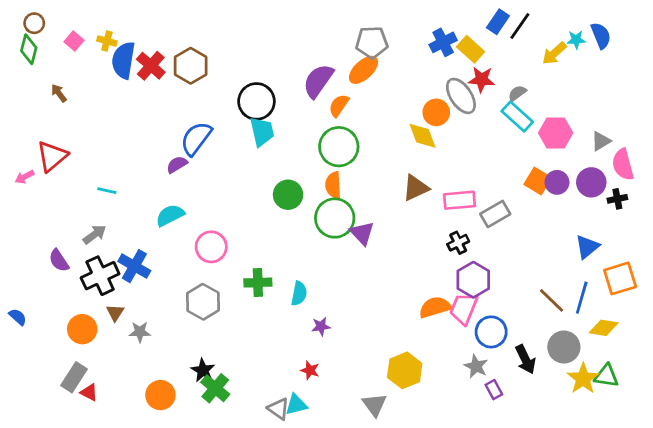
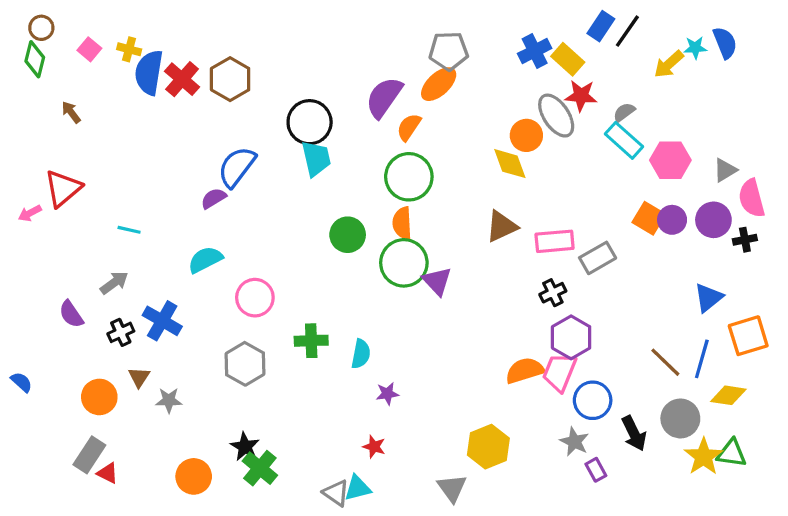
black cross: (100, 276) -> (121, 332), size x0.6

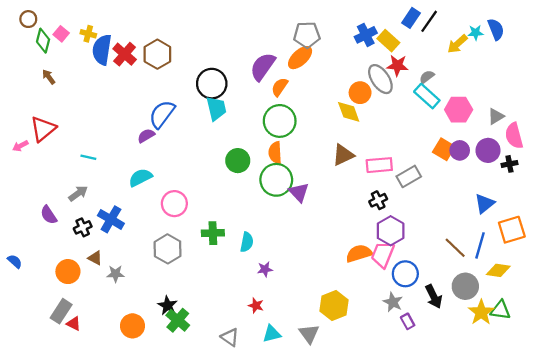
green diamond: (35, 59) -> (43, 41), moved
brown triangle: (139, 377) -> (95, 258), turned -35
cyan triangle: (358, 488) -> (272, 334), moved

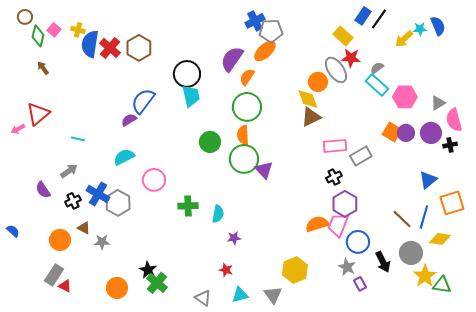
blue cross: (366, 35) -> (255, 21), moved
brown triangle: (343, 155) -> (311, 117), moved
gray hexagon: (168, 249) -> (118, 203), moved
green triangle: (500, 310) -> (442, 285), moved

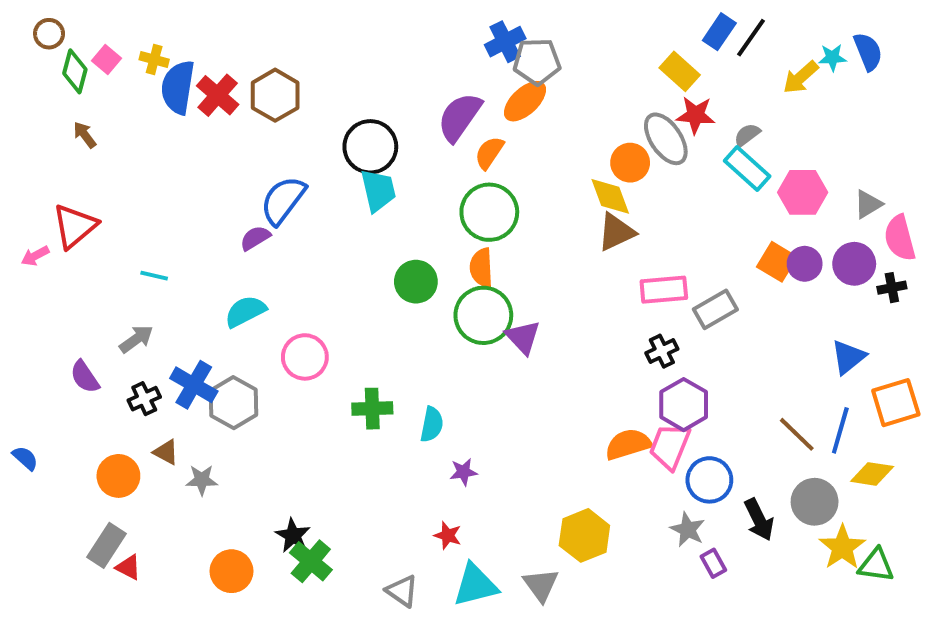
cyan triangle: (240, 295) -> (475, 585), size x1.4

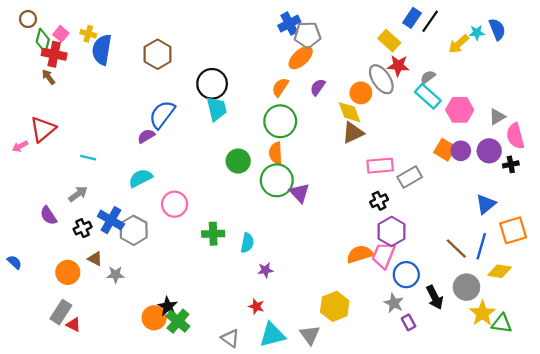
red cross: (218, 95) -> (54, 54), moved, turned -30
purple semicircle: (460, 117) -> (318, 87), moved, size x0.6
orange circle: (231, 571) -> (154, 318), moved

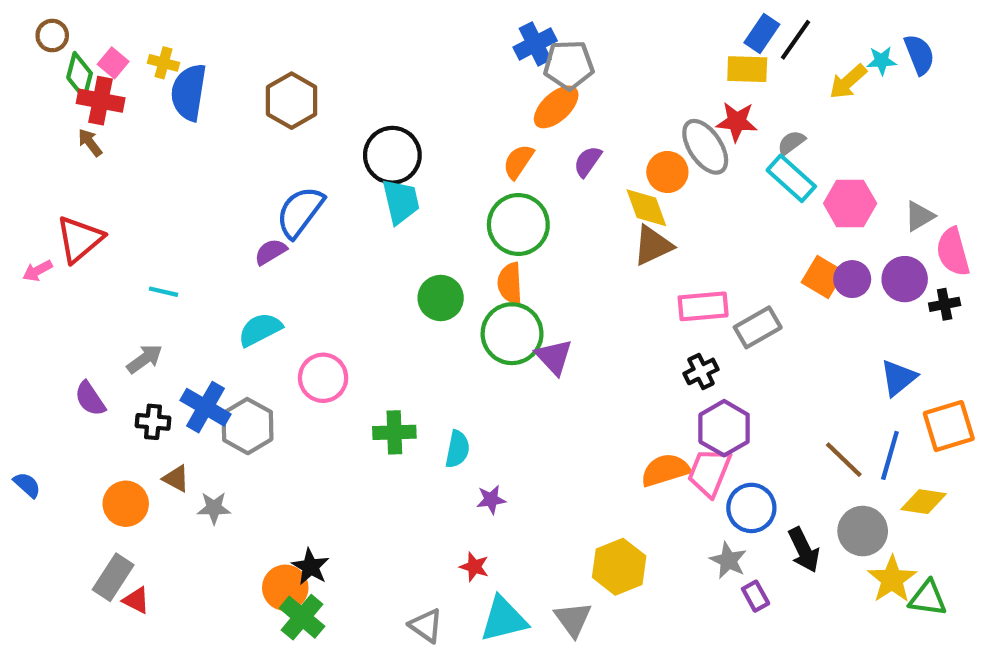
yellow rectangle: (389, 41) -> (747, 69), moved, turned -40
black cross: (83, 228) -> (153, 422), turned 30
green cross: (178, 321) -> (302, 617), moved

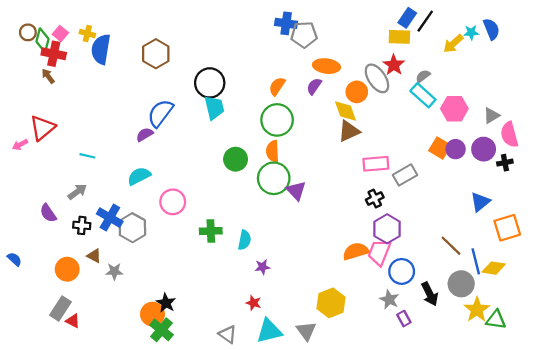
brown circle: (52, 36) -> (28, 32), moved
blue cross: (535, 44) -> (286, 23), turned 35
orange ellipse: (556, 107) -> (326, 66), moved, turned 50
red star: (737, 122) -> (394, 65), turned 30
blue line: (890, 455) -> (476, 261), moved, turned -30

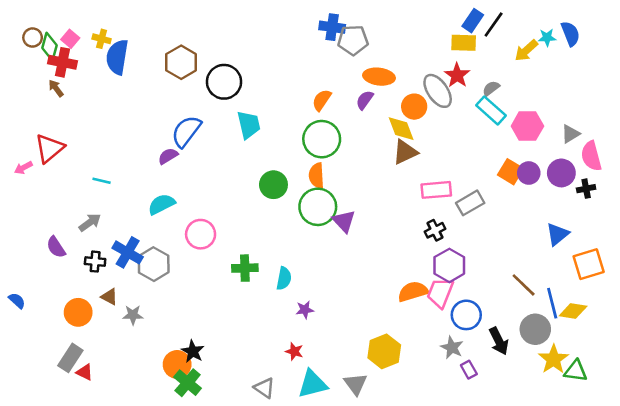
black circle: (210, 83) -> (224, 82), moved

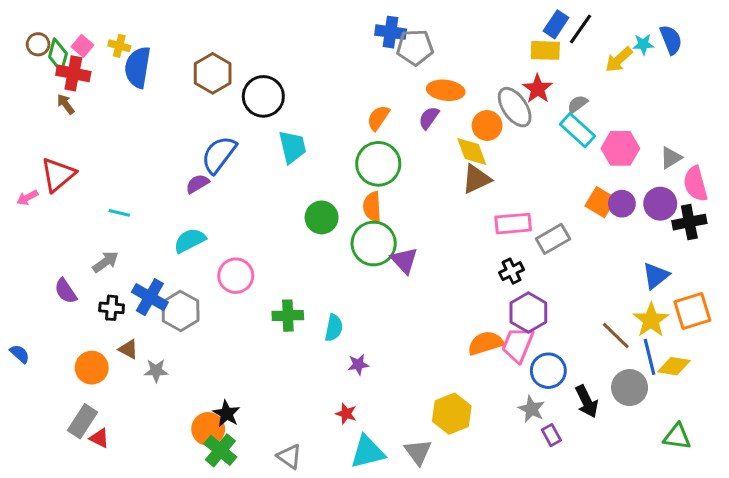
black cross: (586, 189) -> (689, 222), size x1.5
yellow star: (554, 359) -> (651, 320), moved
gray triangle: (264, 388) -> (289, 457), moved

